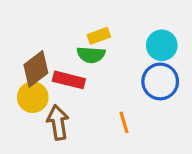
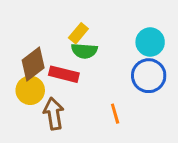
yellow rectangle: (99, 36) -> (78, 33), moved, turned -30

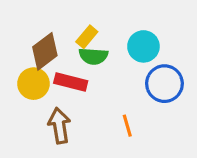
cyan circle: (150, 42) -> (143, 46), moved
brown diamond: (33, 64) -> (45, 51), moved
yellow circle: (30, 90) -> (33, 84), moved

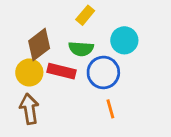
yellow rectangle: (87, 37) -> (85, 15), moved
blue circle: (164, 84) -> (103, 72), moved
brown arrow: (59, 126) -> (29, 109), moved

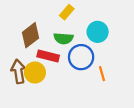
yellow circle: (29, 72) -> (35, 73), moved
brown arrow: (29, 109) -> (18, 71), moved
orange line: (110, 109) -> (102, 74), moved

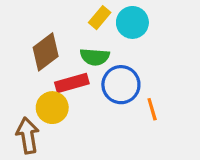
cyan circle: (98, 32) -> (132, 22), moved
red rectangle: (48, 56) -> (72, 83), turned -30
brown arrow: (18, 71) -> (28, 135), moved

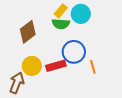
green semicircle: (95, 57) -> (61, 24), moved
red rectangle: (72, 83) -> (56, 66), moved
brown arrow: (28, 135) -> (17, 83), turned 30

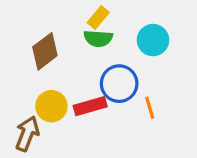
cyan circle: (81, 14) -> (153, 40), moved

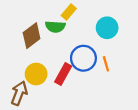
green semicircle: (98, 38) -> (55, 27), moved
red rectangle: (90, 106) -> (63, 74), turned -45
orange line: (150, 108) -> (106, 64), moved

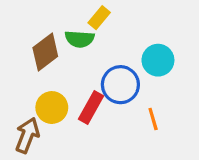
cyan circle: (107, 28) -> (158, 60), moved
orange line: (106, 64) -> (153, 119), moved

